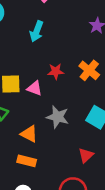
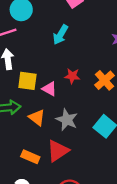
orange triangle: (29, 134) -> (37, 118), moved
red triangle: (86, 155) -> (58, 151), moved, size x1.5

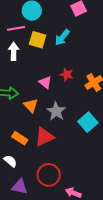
yellow square: (27, 81) -> (38, 40), moved

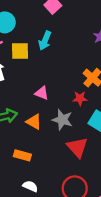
red star: (67, 74) -> (80, 98), moved
red triangle: (44, 137) -> (77, 147), moved, turned -30
orange rectangle: (20, 138) -> (22, 155), moved

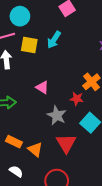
orange triangle: (34, 122) -> (35, 150), moved

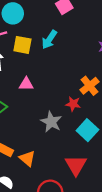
pink triangle: (42, 87) -> (26, 84), moved, turned -32
red triangle: (66, 143) -> (76, 165), moved

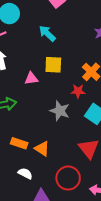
cyan arrow: (49, 40) -> (47, 33), turned 108
yellow square: (22, 45) -> (53, 65), moved

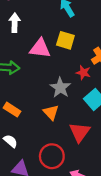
pink triangle: (31, 78) -> (40, 48), size x1.5
orange triangle: (42, 149) -> (51, 112), moved

